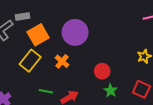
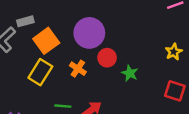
red circle: (102, 71) -> (107, 58), moved
green star: (111, 91) -> (130, 73), moved

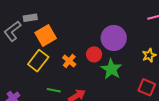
purple circle: (89, 33) -> (114, 38), moved
green star: (130, 73) -> (111, 69), size x1.5

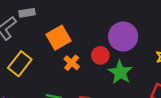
orange square: (46, 35) -> (59, 38), moved
yellow rectangle: (38, 61) -> (20, 64), moved

